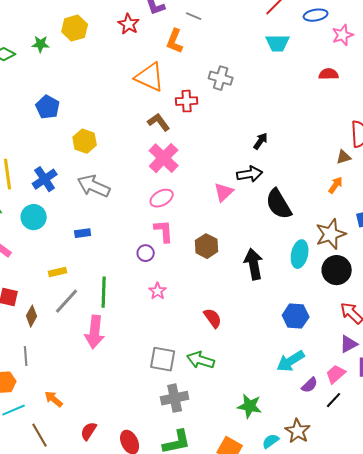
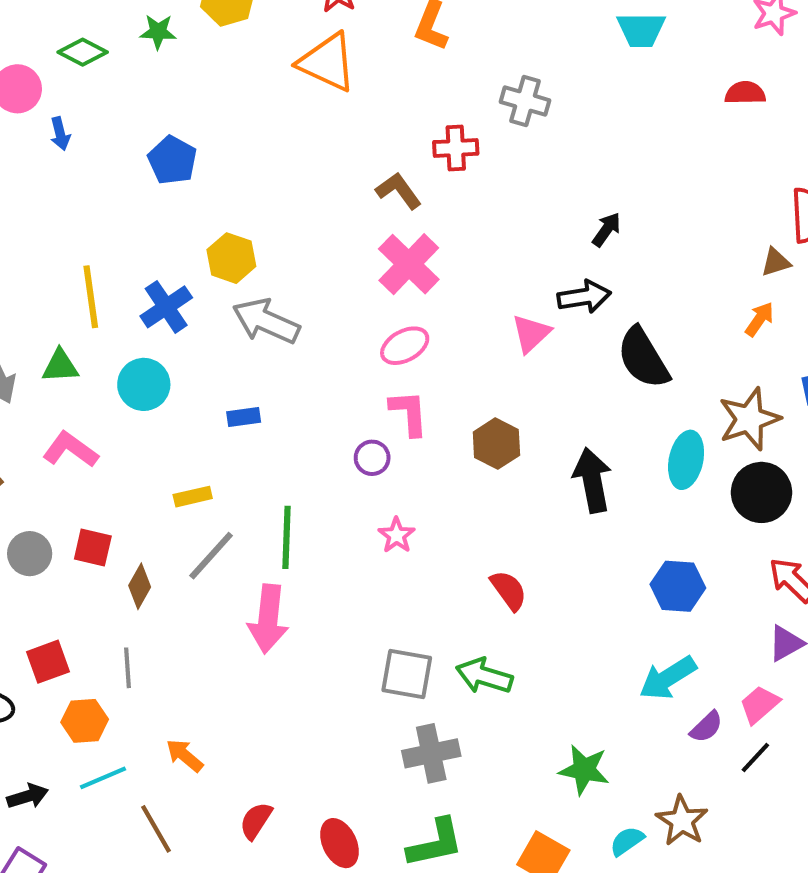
orange triangle: (150, 77) -> (327, 62), moved
yellow hexagon: (85, 141) -> (231, 258), moved

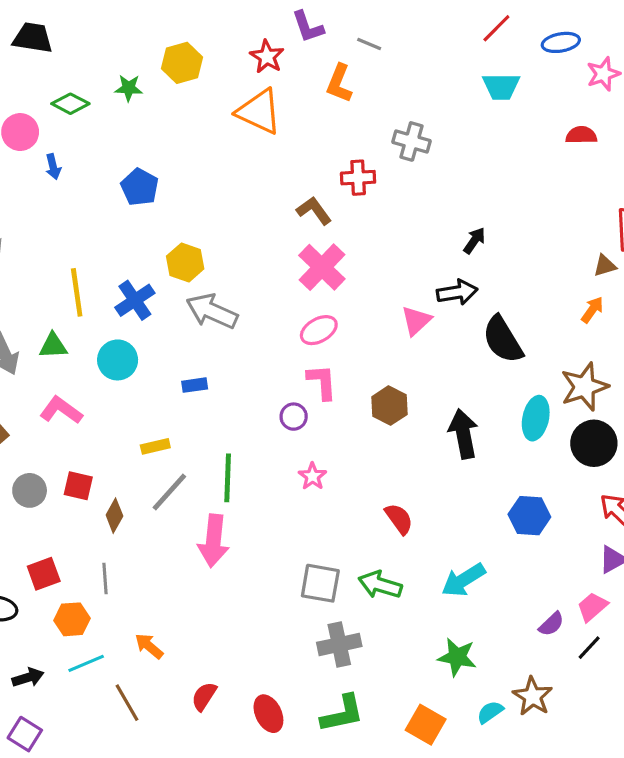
cyan arrow: (668, 678) -> (463, 580), moved

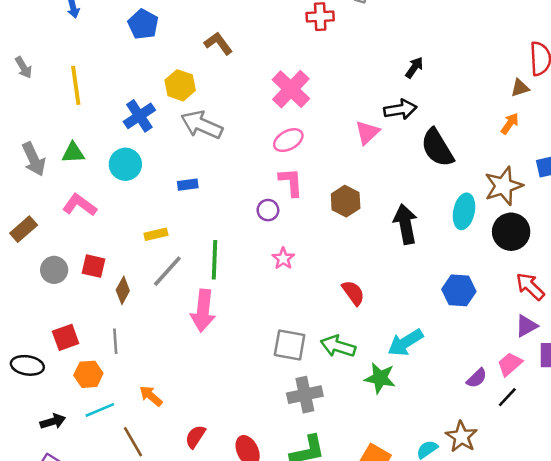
brown L-shape: (314, 211) -> (218, 43), moved
yellow line: (77, 292) -> (76, 85), moved
green star: (457, 657) -> (380, 378), moved

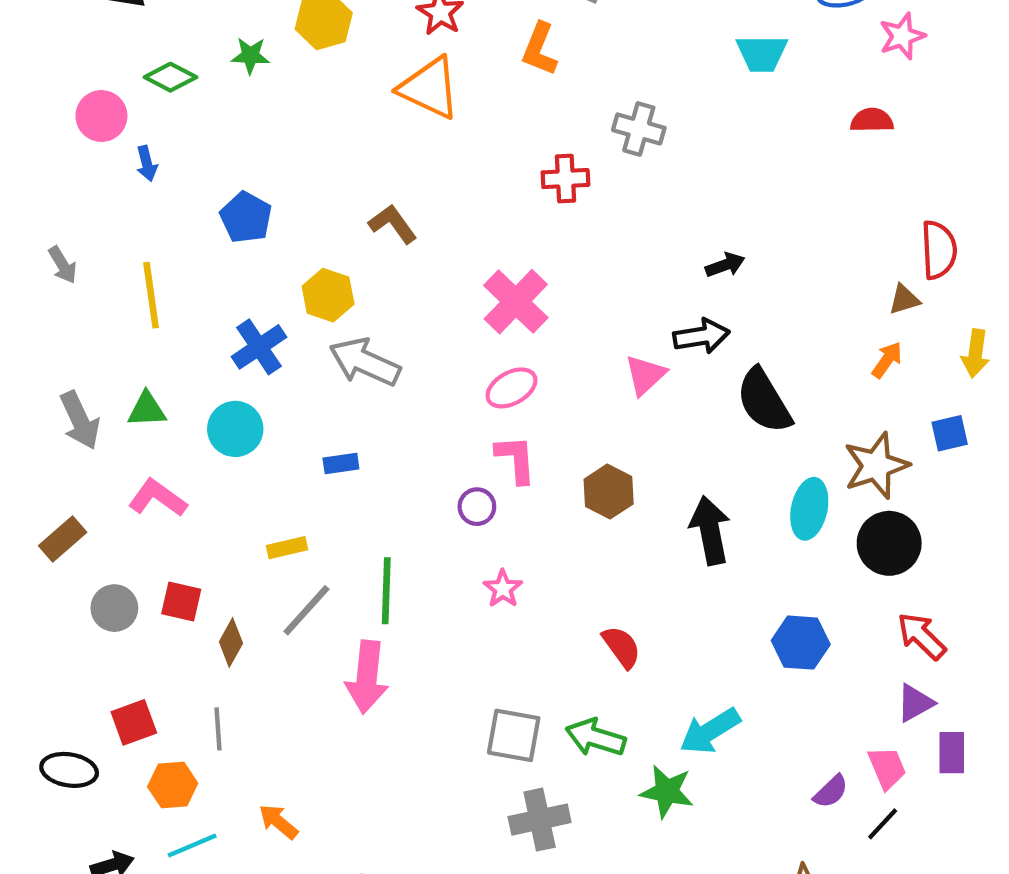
blue pentagon: (143, 24) -> (246, 217), moved
black arrow: (414, 68) -> (725, 265), turned 35
pink trapezoid: (510, 364) -> (887, 768), turned 108

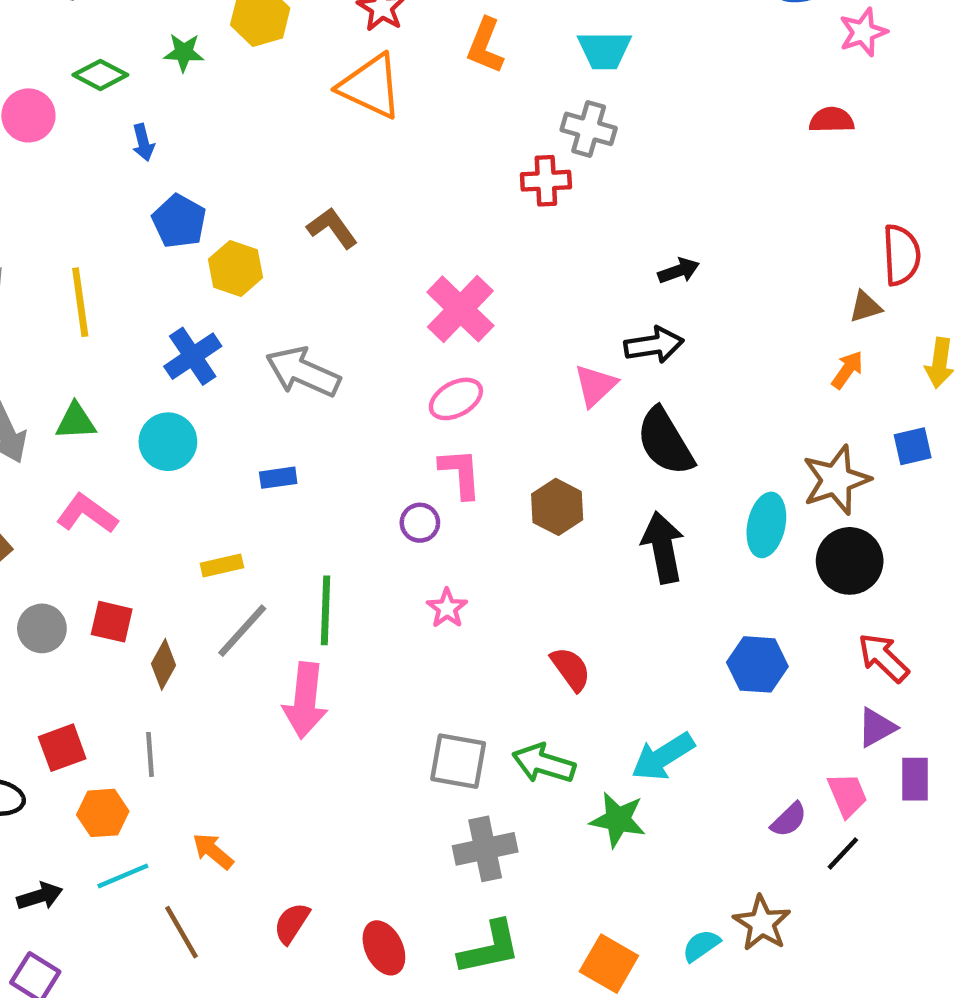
cyan trapezoid: (762, 53) -> (604, 50), moved
blue arrow: (147, 163) -> (143, 142), moved
red cross: (565, 179) -> (546, 181), moved
yellow hexagon: (328, 295) -> (235, 268), moved
black semicircle: (764, 401) -> (665, 442), moved

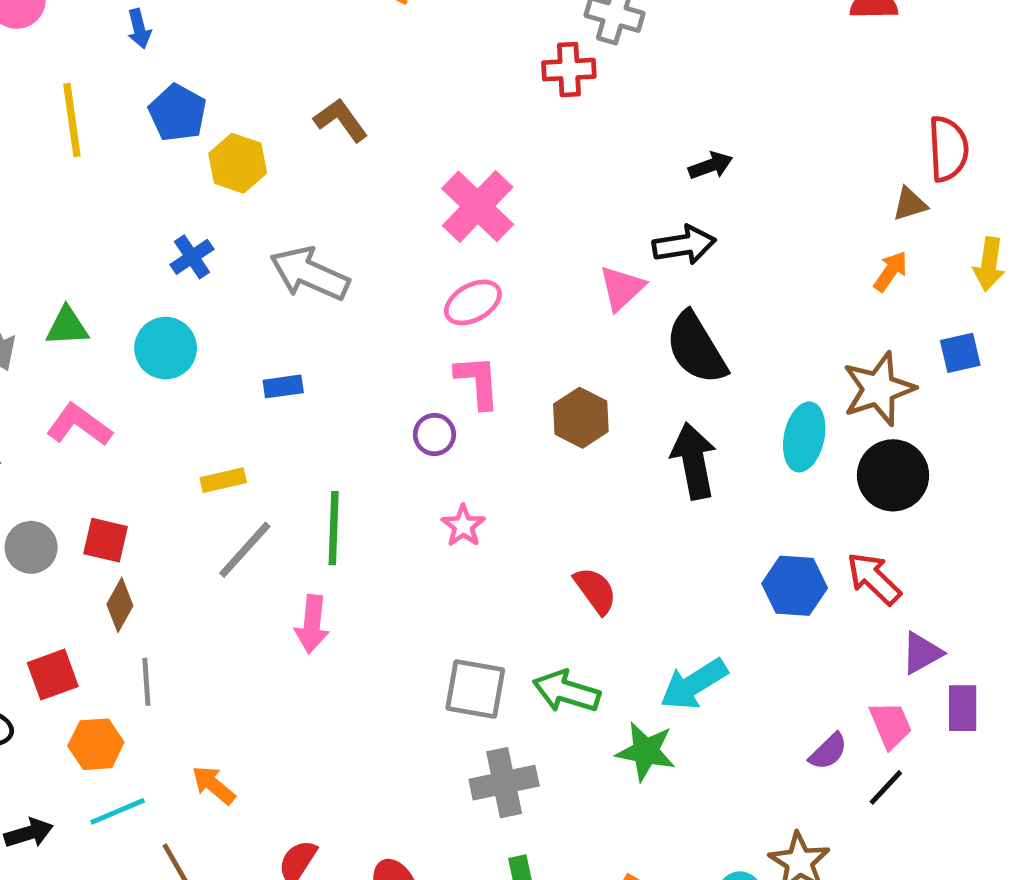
yellow line: (80, 302) -> (72, 120), moved
blue cross: (193, 356) -> (192, 257), size x0.7
red arrow: (883, 658) -> (874, 579), moved
brown diamond: (163, 664) -> (120, 605), moved
pink arrow: (305, 700) -> (312, 624), size x0.7

